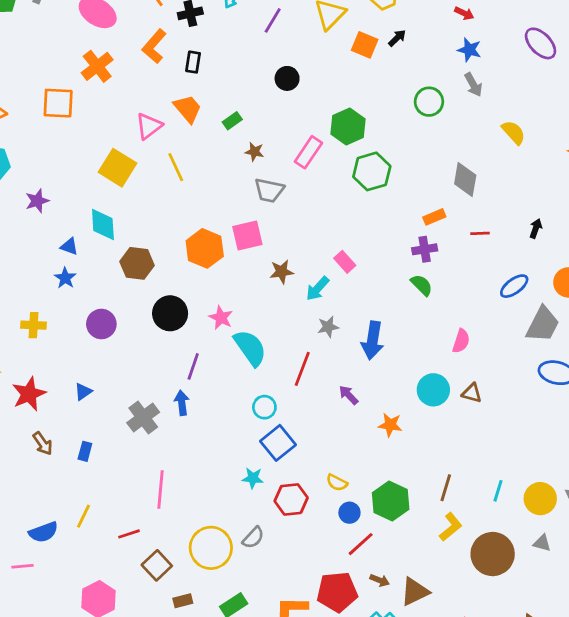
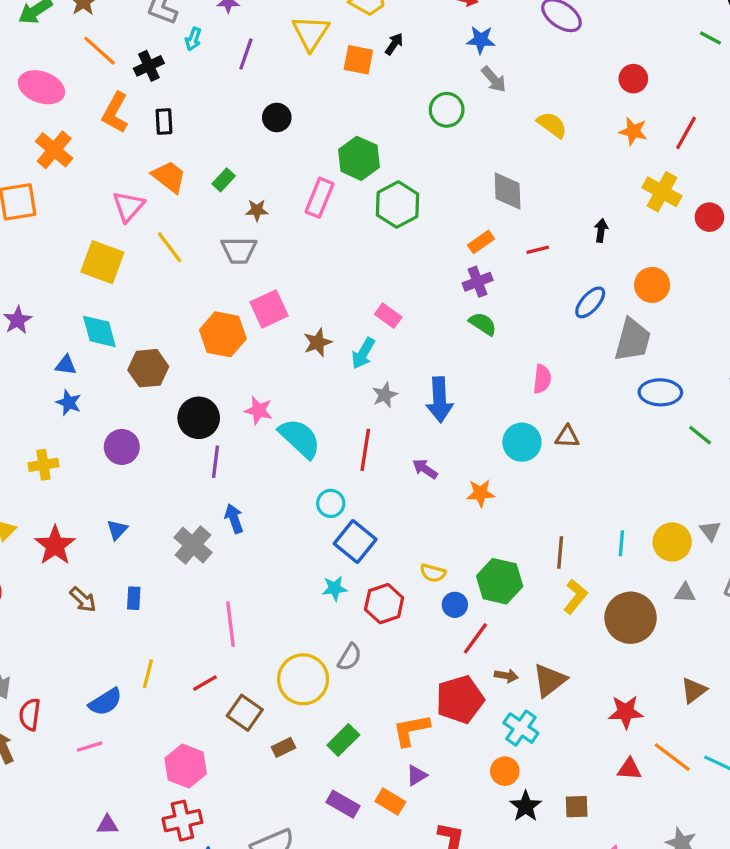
gray trapezoid: (269, 190) -> (239, 250), moved
purple line: (193, 366) -> (216, 462), moved

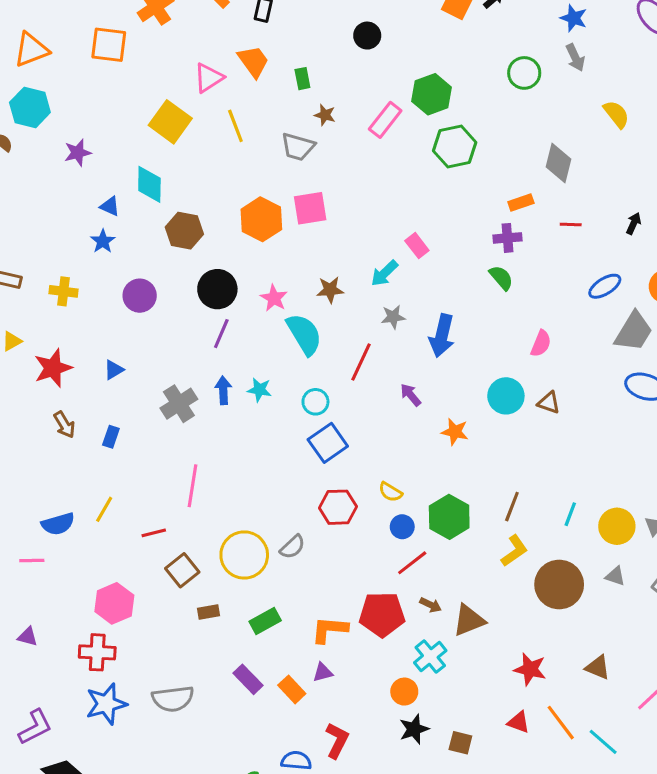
green rectangle: (224, 180) -> (302, 79), turned -70
brown star: (318, 342) -> (330, 290), moved
cyan star: (335, 588) -> (259, 390), moved
brown triangle: (694, 690) -> (598, 667), turned 44

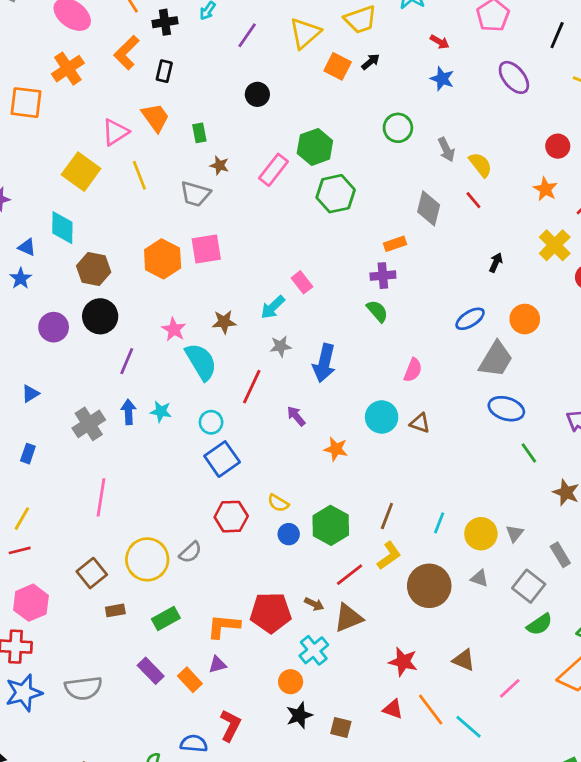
gray arrow: (575, 58) -> (446, 150), moved
red line: (571, 224) -> (473, 200), moved, turned 48
black circle: (217, 289) -> (100, 316), moved
red line: (154, 533) -> (20, 550), moved
red line: (412, 563) -> (350, 575), moved

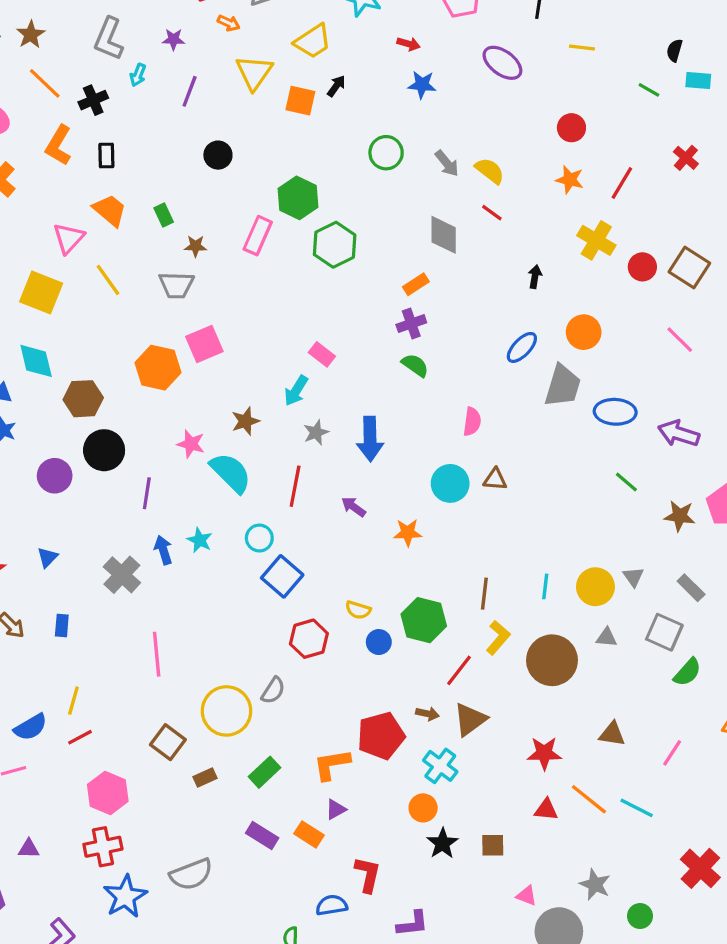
blue ellipse: (506, 409) -> (615, 412), moved
cyan star: (161, 411) -> (200, 540), turned 30

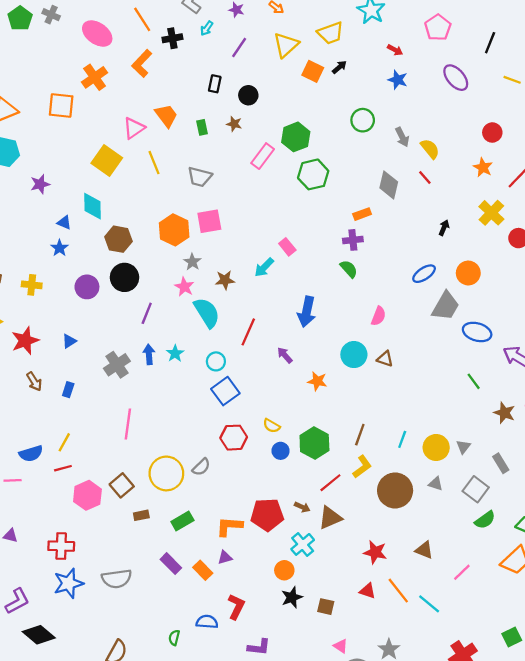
black rectangle: (106, 155) -> (215, 84), moved
brown star: (196, 246) -> (234, 124), moved
gray star: (316, 433) -> (192, 262), moved, turned -30
pink hexagon: (108, 793) -> (87, 495), moved

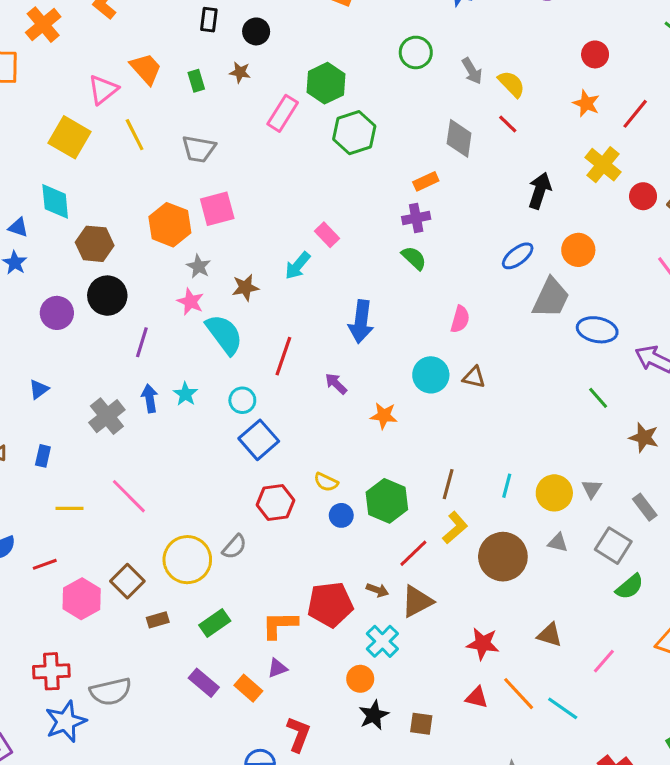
black arrow: (444, 228) -> (540, 191), size x1.6
pink line: (128, 424) -> (129, 496), turned -48
yellow line: (64, 442) -> (69, 508), moved, turned 66
gray semicircle: (117, 579) -> (111, 692), moved

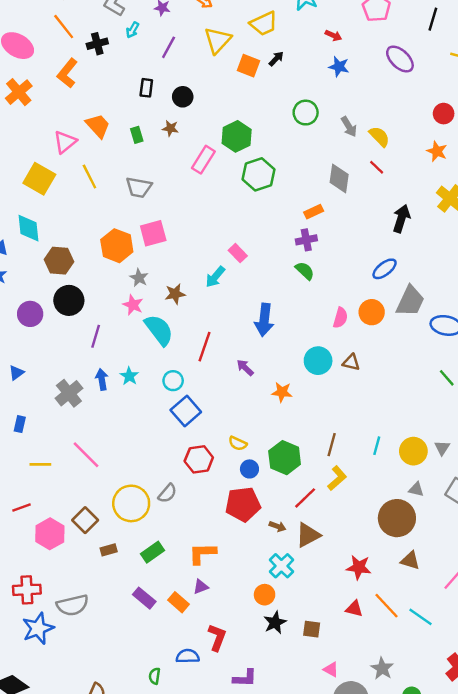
orange circle: (578, 250) -> (372, 312), moved
brown circle: (503, 557) -> (397, 518), moved
red pentagon: (330, 604) -> (243, 504), moved

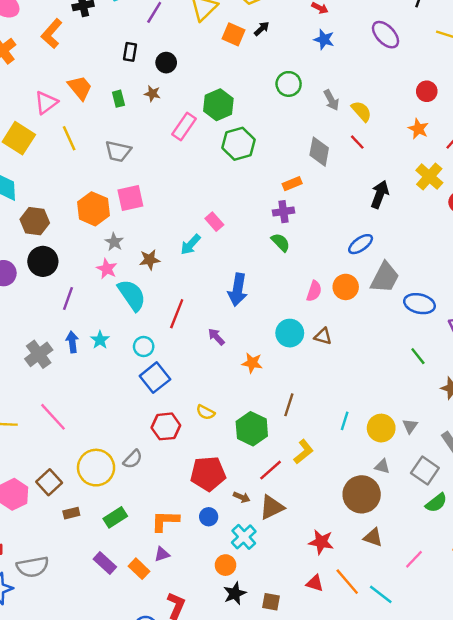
brown line: (332, 445) -> (289, 405), moved
blue circle: (249, 469) -> (209, 517), moved

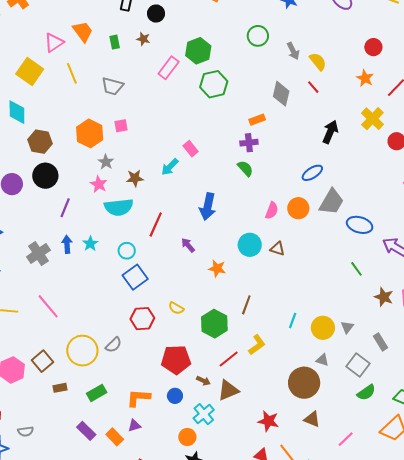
pink square: (130, 198) -> (121, 126), size x0.6
cyan semicircle: (132, 295) -> (119, 207), turned 116
gray semicircle: (33, 567) -> (26, 431), size x0.6

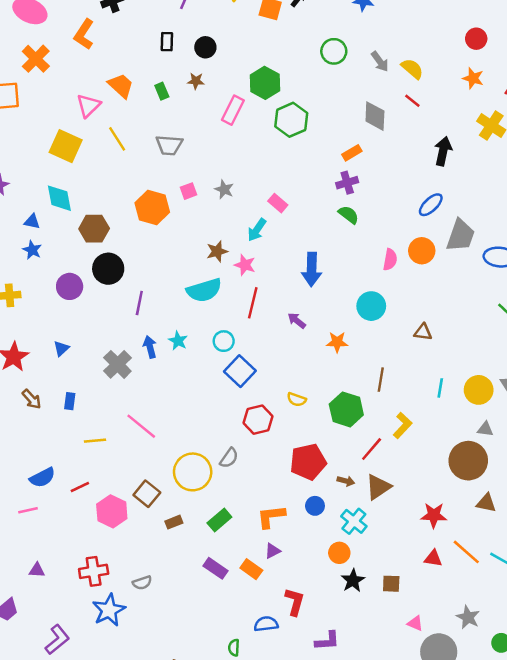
gray star: (106, 162) -> (224, 189), moved
pink star: (99, 184) -> (245, 265), moved
brown triangle: (277, 249) -> (423, 332), moved

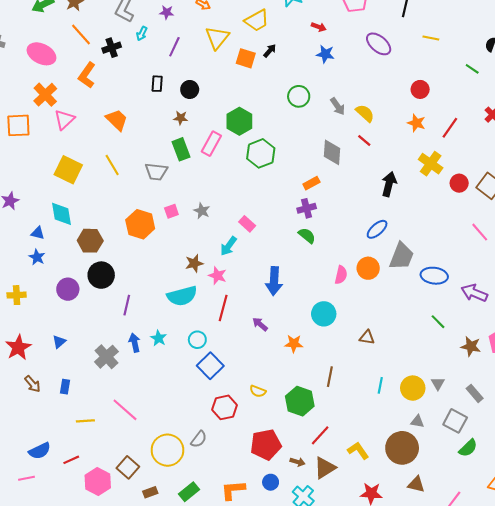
green rectangle: (162, 91) -> (181, 149), moved, size x1.5
pink triangle: (88, 106) -> (64, 120), moved
yellow L-shape: (403, 425) -> (358, 451), moved, turned -80

